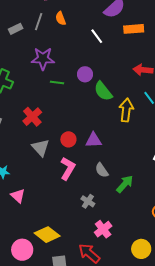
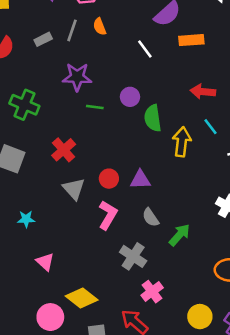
green semicircle: (103, 91) -> (153, 118), turned 30
pink triangle: (18, 196) -> (45, 262), moved
gray cross: (88, 201) -> (133, 256), size x1.5

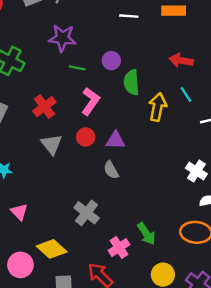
white line: (145, 49) -> (129, 16), turned -54
pink L-shape: (108, 215) -> (91, 101), moved
gray semicircle: (151, 217) -> (111, 170), moved
green arrow: (179, 235) -> (146, 234), moved, turned 100
gray cross: (133, 256) -> (87, 213), moved

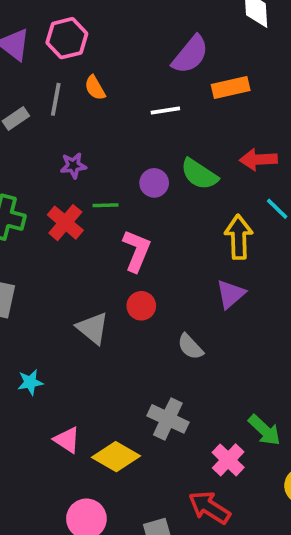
purple star: (62, 38) -> (73, 166), size x0.6
green semicircle: (132, 82) -> (199, 174), moved, turned -40
red cross: (44, 107) -> (65, 223), moved
purple triangle: (116, 140) -> (231, 294), moved, turned -30
yellow diamond: (52, 249) -> (116, 457), moved

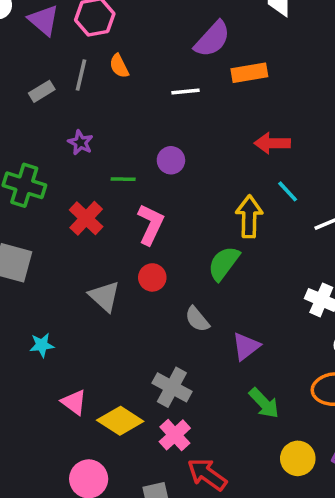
purple star: (73, 166) -> (80, 143), moved, turned 30
green semicircle: (199, 174) -> (224, 263), moved, turned 90
red cross: (65, 223) -> (86, 218), moved
purple triangle: (231, 294) -> (246, 346), moved
pink cross: (228, 460) -> (175, 435), moved

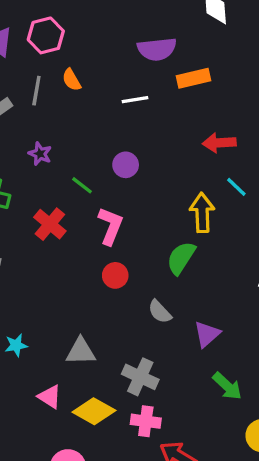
purple semicircle: (212, 39) -> (157, 49), turned 45
green line: (123, 179) -> (82, 185), turned 40
gray triangle: (104, 296) -> (81, 351), moved, turned -40
pink cross: (175, 435) -> (146, 421), turned -36

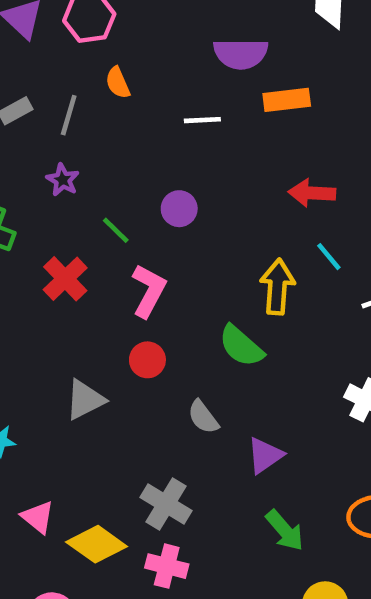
gray line: (36, 91) -> (69, 115), moved
green semicircle: (181, 258) -> (241, 346), turned -88
gray triangle: (81, 351) -> (85, 400), moved, turned -32

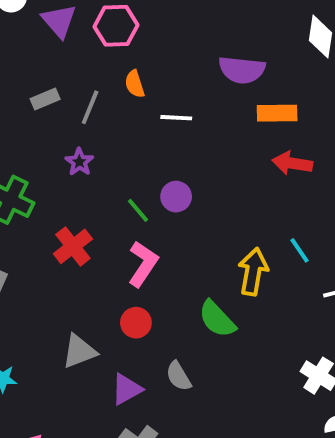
white line: (202, 120) -> (176, 118), moved
red arrow: (312, 193) -> (292, 163), moved
green line: (116, 230) -> (138, 210), moved
purple triangle: (265, 455) -> (127, 389), moved

